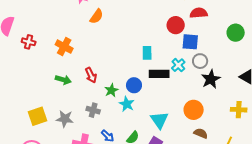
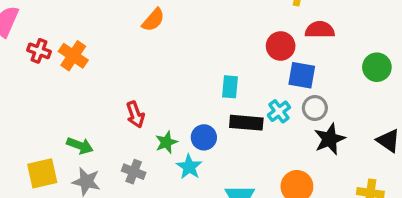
orange cross: (64, 47) -> (73, 56), moved
green arrow: (63, 80) -> (80, 146), moved

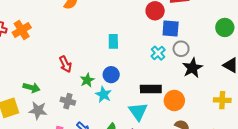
orange cross: (73, 56) -> (22, 30), turned 30
green circle: (377, 67) -> (225, 27), moved
cyan rectangle: (230, 87) -> (113, 41), moved
black rectangle: (246, 123) -> (151, 89), moved

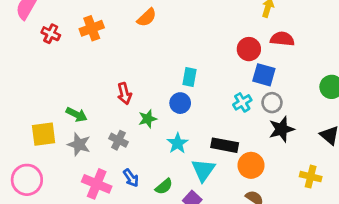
orange cross: (22, 30) -> (92, 28), moved
blue circle: (111, 75) -> (180, 103), moved
cyan star: (103, 95) -> (178, 143), moved

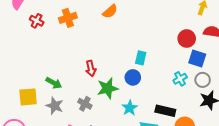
green star: (148, 119) -> (108, 88), size x1.5

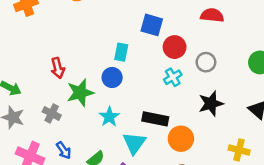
red circle: (187, 39) -> (175, 47), moved
blue square: (197, 59) -> (152, 25), moved
gray circle: (203, 80) -> (206, 62), moved

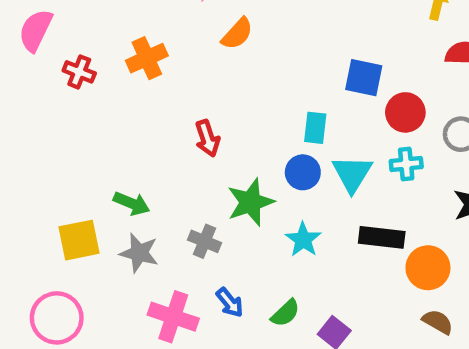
red arrow: (58, 68) -> (207, 138), moved
cyan cross: (173, 77) -> (406, 164), turned 30
cyan triangle: (134, 143) -> (352, 174), moved

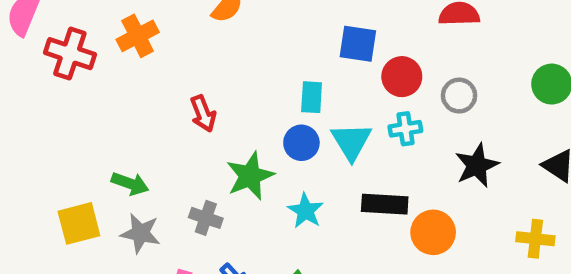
red cross: (79, 72) -> (70, 54), size x1.5

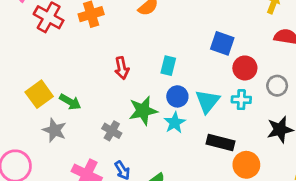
cyan rectangle: (312, 97) -> (168, 66), moved
cyan star: (305, 211) -> (175, 123), moved
yellow square: (79, 223) -> (39, 94), moved, turned -32
gray star: (140, 233) -> (55, 130), moved

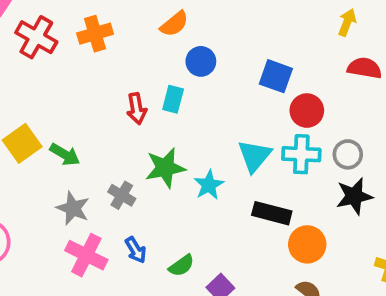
cyan rectangle: (168, 66) -> (173, 99), moved
gray circle: (277, 86) -> (348, 154), moved
blue circle: (177, 96) -> (201, 61), moved
cyan cross: (241, 100) -> (301, 154), size x1.4
gray star: (55, 130) -> (73, 208), moved

